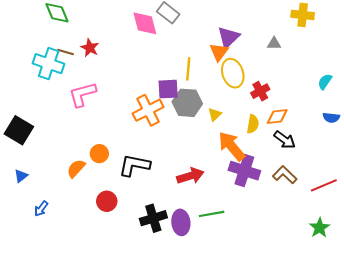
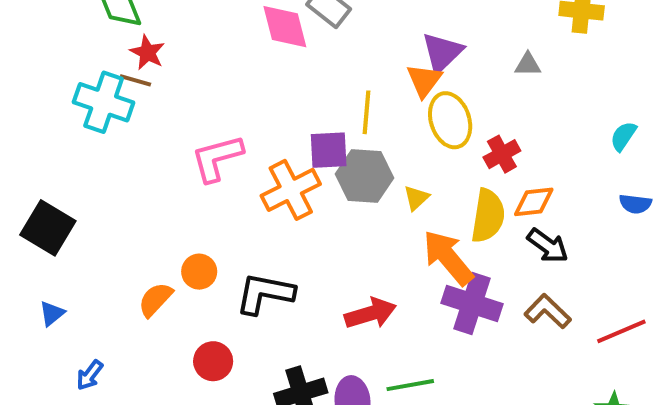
red star: (90, 48) -> (147, 53), moved
pink L-shape: (82, 94) -> (217, 158), moved
yellow semicircle: (253, 124) -> (488, 216), size x1.5

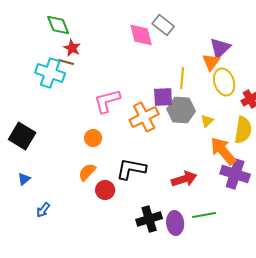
orange circle: (199, 272) -> (93, 138), moved
orange semicircle: (155, 299) -> (87, 172), moved
red circle: (213, 361) -> (105, 190), moved

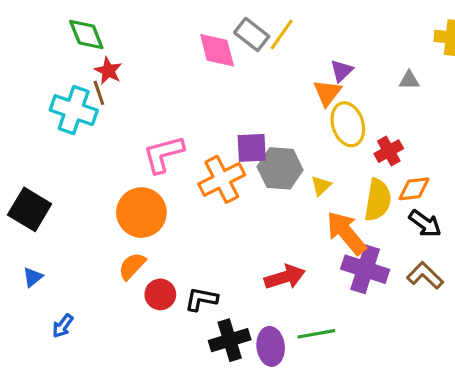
purple triangle: (220, 48) -> (342, 71), size x0.7
brown line: (66, 62) -> (99, 93), turned 56
yellow line: (182, 78) -> (282, 34), moved, turned 30
orange circle: (93, 138) -> (141, 212), size x1.8
black L-shape: (131, 169) -> (201, 299), moved, size x0.7

